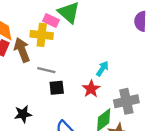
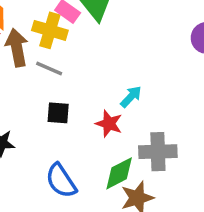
gray line: (46, 70) -> (49, 68), moved
red star: (91, 89) -> (109, 124), turned -30

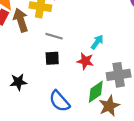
gray line: (49, 68) -> (54, 36), moved

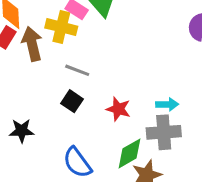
cyan arrow: (97, 42) -> (167, 104), moved, turned 48
black square: (52, 58) -> (72, 101), turned 32

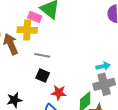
red star: (118, 109) -> (59, 93), moved

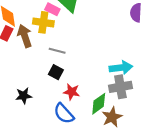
cyan arrow: (103, 66) -> (121, 68), size x1.5

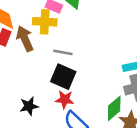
black square: (56, 72) -> (63, 77), size x1.5
red star: (72, 92) -> (65, 100), moved

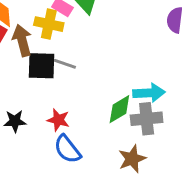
black square: (63, 77) -> (41, 66), moved, turned -30
green diamond: (114, 108) -> (119, 109), moved

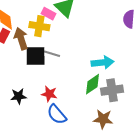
cyan arrow: (149, 93) -> (103, 62), moved
brown star: (132, 159) -> (103, 119), turned 30

